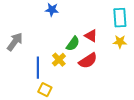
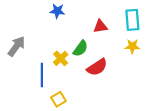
red triangle: (91, 36) -> (100, 26), moved, turned -40
yellow cross: (59, 60) -> (61, 58), moved
yellow square: (45, 90) -> (58, 99), moved, turned 32

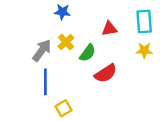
gray arrow: (16, 46) -> (42, 50), moved
yellow cross: (61, 58) -> (66, 42), moved

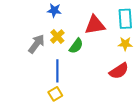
red triangle: (109, 29) -> (95, 25), size x1.5
red semicircle: (106, 73) -> (119, 71), moved
blue line: (45, 82) -> (57, 71), moved

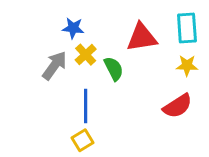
blue star: (54, 10) -> (73, 28), moved
green semicircle: (76, 46) -> (114, 69), turned -63

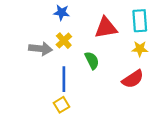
blue star: (73, 28) -> (62, 13), moved
gray arrow: (54, 65) -> (40, 49), turned 60
green semicircle: (114, 69) -> (92, 60), moved

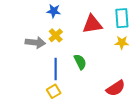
green semicircle: (92, 60) -> (80, 62), moved
red semicircle: (133, 79) -> (116, 88), moved

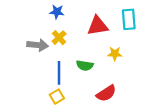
yellow star: (122, 43) -> (115, 54), moved
green semicircle: (80, 62) -> (85, 65), turned 126
red semicircle: (116, 88) -> (106, 93), moved

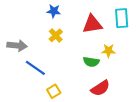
gray arrow: (38, 45) -> (17, 46), moved
green semicircle: (85, 65) -> (91, 62), moved
blue line: (59, 73) -> (35, 68), moved, turned -55

